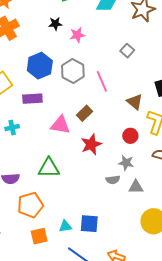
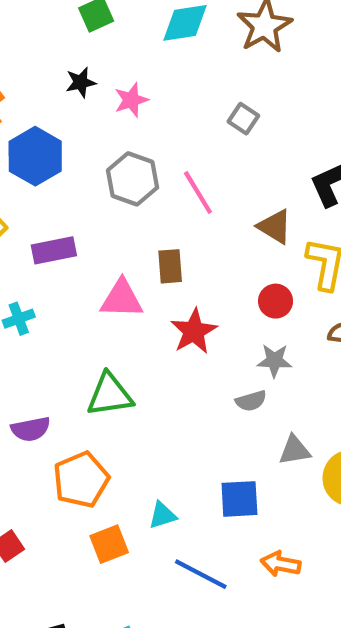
blue hexagon: (40, 66) -> (35, 156), moved
brown rectangle: (84, 113) -> (170, 266), turned -42
gray triangle: (136, 187) -> (295, 450), moved
blue square: (89, 224) -> (239, 499), moved

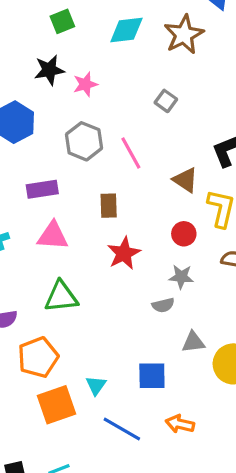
black star: (81, 82) -> (49, 70), size x1.4
purple rectangle: (54, 250) -> (42, 189), moved
pink triangle: (122, 299) -> (53, 236), moved
cyan triangle: (162, 515) -> (96, 385), turned -40
orange square: (109, 544) -> (56, 405), size x1.4

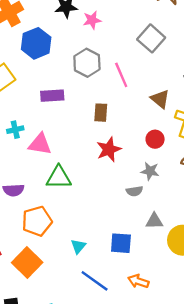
gray square: (166, 101) -> (151, 38), size x1.6
pink triangle: (53, 236) -> (40, 144), moved
orange square: (56, 405) -> (27, 263), moved, turned -32

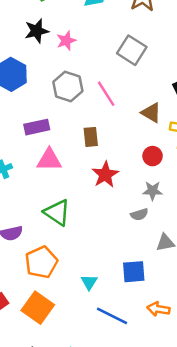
pink triangle: (40, 144) -> (49, 160), moved
green triangle: (59, 177) -> (57, 212), turned 44

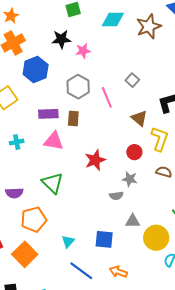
gray square: (132, 50) -> (132, 80), moved, size x0.6
brown rectangle: (91, 137) -> (73, 119), moved

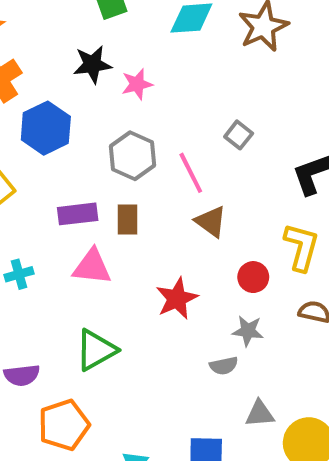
brown triangle: (139, 118) -> (211, 222), moved
green triangle: (53, 183) -> (96, 350), turned 50

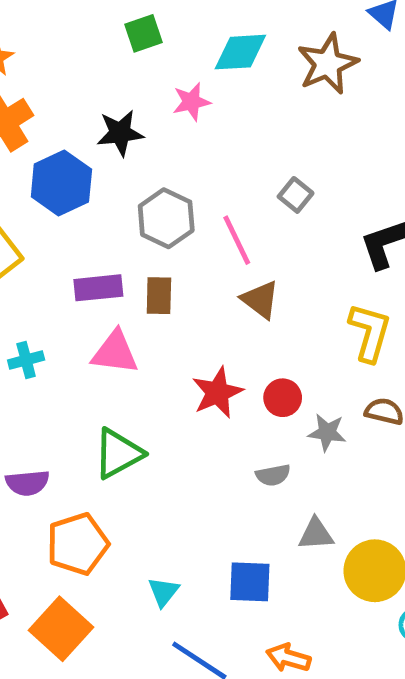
black star: (92, 64) -> (120, 133), moved
pink star: (137, 84) -> (191, 102), moved
red circle: (253, 277) -> (283, 398), moved
gray star: (248, 331) -> (327, 432), moved

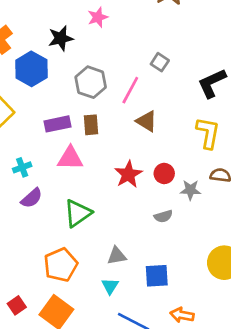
pink line: (237, 240) -> (130, 90), turned 60
purple semicircle: (27, 483) -> (32, 198), moved, turned -30
gray triangle: (316, 534) -> (117, 256), moved

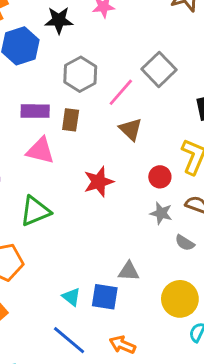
gray square: (160, 62) -> (159, 69), size x1.6
red circle: (164, 173) -> (160, 177), moved
gray semicircle: (163, 216) -> (185, 243), moved, turned 36
gray triangle: (117, 256) -> (129, 271), moved
cyan triangle: (110, 286) -> (71, 297), moved, turned -36

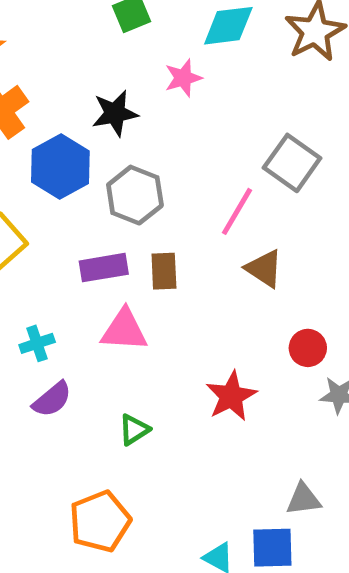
gray hexagon: (80, 74) -> (135, 195), moved
red circle: (160, 177) -> (308, 348), moved
red star: (99, 182) -> (231, 396), moved
green triangle: (35, 211) -> (134, 430), size x0.6

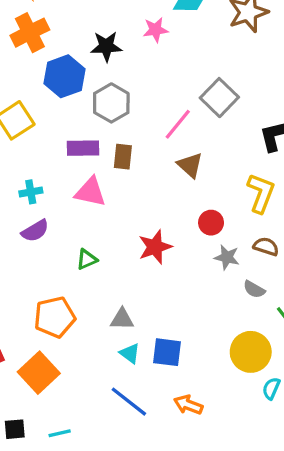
gray triangle: (303, 499) -> (122, 319), moved

